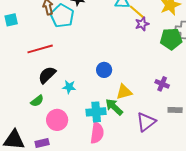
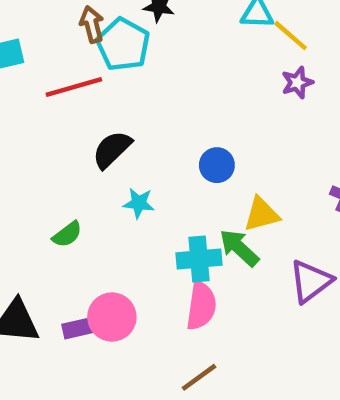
purple star: (142, 24) -> (297, 83), moved
red line: (40, 49) -> (74, 87), moved
black semicircle: (47, 75) -> (112, 150), moved
pink circle: (57, 120) -> (112, 317), moved

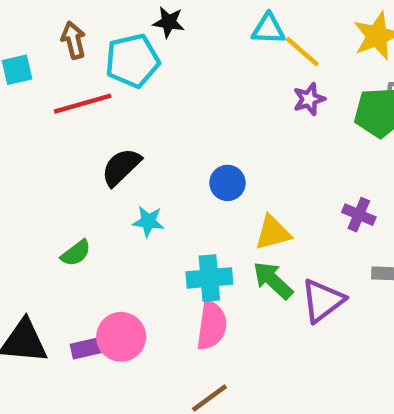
brown arrow: (92, 24) -> (74, 40), moved
cyan pentagon: (123, 45) -> (132, 61), turned 30
green arrow: (239, 248) -> (273, 280), moved

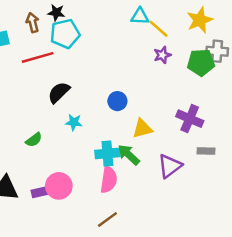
black star: (169, 22) -> (56, 13), moved
purple cross: (359, 215) -> (190, 119), size x1.5
green arrow: (273, 280) -> (129, 155), moved

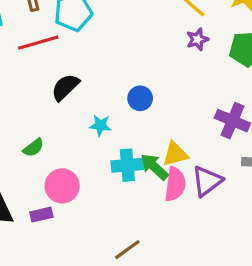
cyan star: (74, 122) -> (100, 125), moved
yellow triangle: (142, 129) -> (175, 154), moved
pink semicircle: (109, 180) -> (175, 184), moved
pink circle: (59, 186) -> (62, 186), moved

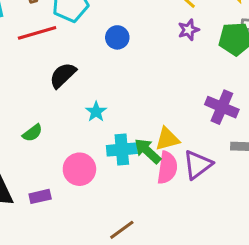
blue circle: (140, 98) -> (117, 37), moved
cyan star: (100, 125) -> (96, 112), turned 30
pink circle: (62, 186) -> (79, 169), moved

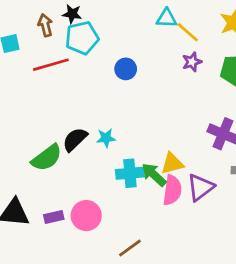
black semicircle: (63, 75) -> (75, 139), moved
cyan star: (96, 112) -> (106, 138), turned 30
green semicircle: (32, 133) -> (47, 158), size x1.6
pink circle: (79, 169) -> (86, 216), moved

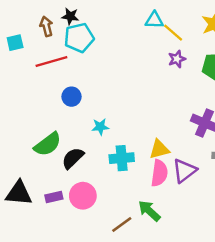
blue circle: (126, 69) -> (72, 97), moved
black semicircle: (75, 139) -> (73, 158), moved
green arrow: (154, 175) -> (149, 211), moved

